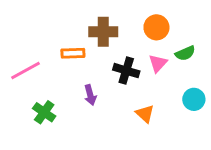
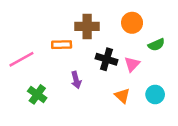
pink triangle: (158, 63) -> (132, 64), moved
cyan circle: (194, 99) -> (155, 94), moved

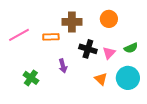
green semicircle: (156, 45) -> (131, 48), moved
pink line: (21, 59) -> (19, 35), moved
cyan circle: (155, 94) -> (128, 78), size x1.5

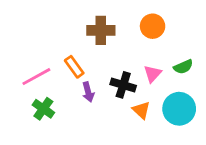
pink line: (19, 35) -> (36, 77), moved
orange rectangle: (51, 37) -> (74, 67), moved, turned 56
black cross: (88, 49) -> (123, 85), moved

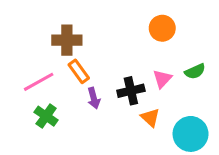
brown cross: (101, 30) -> (67, 40), moved
black cross: (123, 85) -> (131, 91), turned -30
cyan circle: (179, 109) -> (191, 134), moved

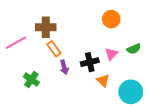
pink line: (39, 82) -> (16, 43), moved

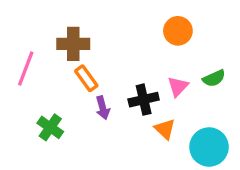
pink line: (16, 43) -> (26, 68), turned -40

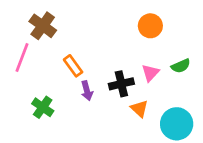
brown cross: (73, 44) -> (43, 26), moved, turned 36

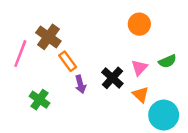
brown cross: (43, 26) -> (48, 37), moved
black cross: (121, 84) -> (112, 78), turned -35
orange triangle: (139, 109) -> (141, 95), moved

